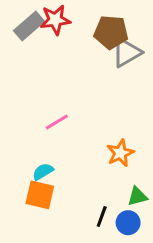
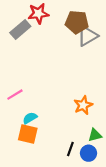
gray rectangle: (29, 26) -> (20, 29), moved
pink line: (57, 122) -> (15, 95), moved

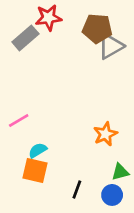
black line: (70, 149) -> (77, 190), moved

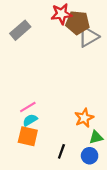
red star: (48, 18) -> (61, 14), moved
pink line: (19, 120) -> (28, 107), moved
orange star: (105, 134) -> (84, 118), moved

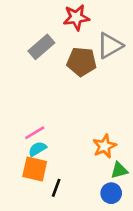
brown pentagon: (78, 23) -> (82, 62), moved
gray rectangle: (20, 30) -> (41, 47), moved
black line: (61, 151) -> (56, 188), moved

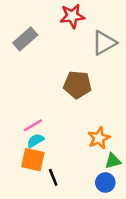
gray rectangle: (41, 47) -> (25, 39), moved
brown pentagon: (82, 62) -> (77, 85), moved
black line: (56, 188) -> (53, 177), turned -42

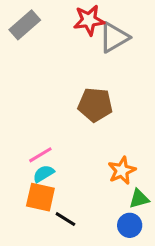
gray rectangle: (25, 39) -> (25, 25), moved
gray triangle: (104, 43) -> (114, 37), moved
black line: (53, 177) -> (65, 219), turned -36

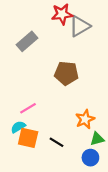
gray rectangle: (25, 25) -> (27, 41), moved
cyan semicircle: (44, 174) -> (18, 127), moved
black line: (65, 219) -> (57, 142), moved

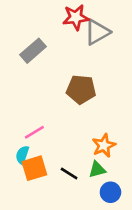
cyan semicircle: (18, 127) -> (22, 155), turned -40
orange square: (28, 138) -> (34, 168), turned -30
green triangle: (97, 139) -> (97, 170), moved

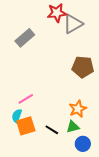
brown pentagon: (81, 89) -> (83, 67), moved

